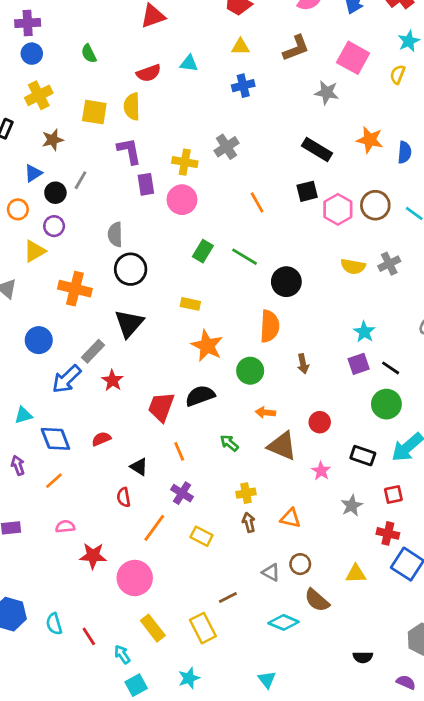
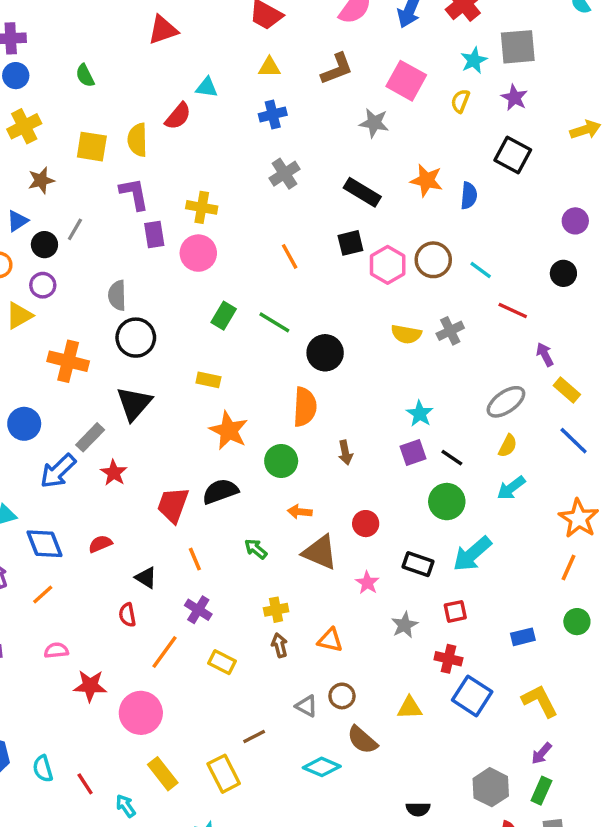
red semicircle: (149, 73) -> (178, 116), moved, turned -30
gray cross: (227, 147) -> (285, 174), moved

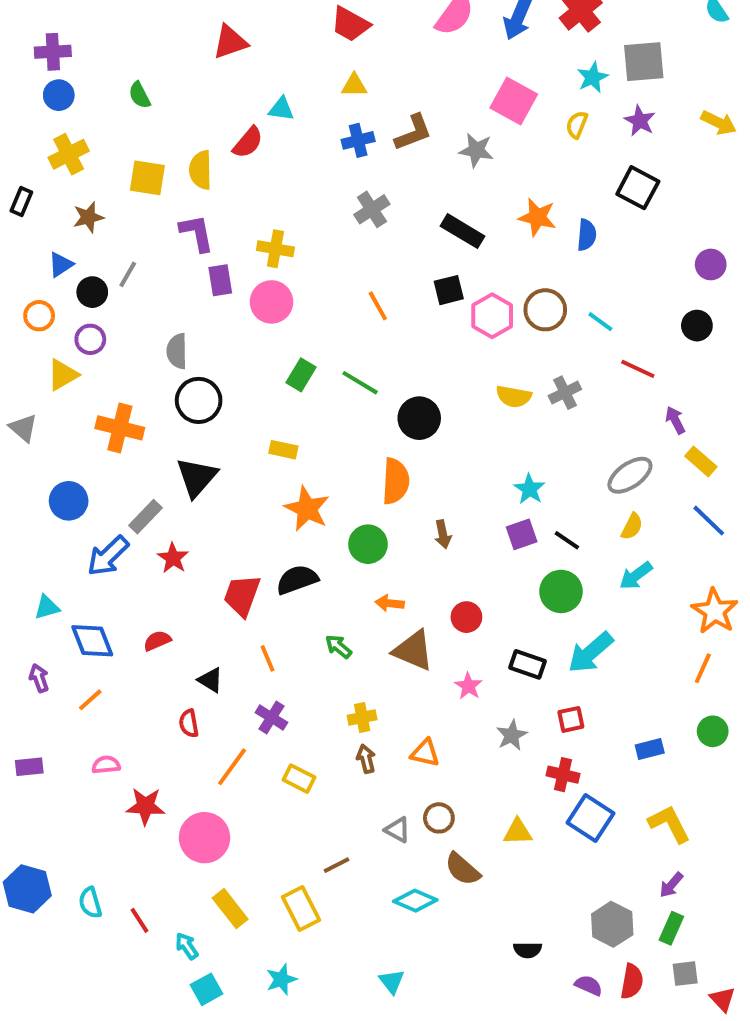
brown L-shape: (337, 69) -> (413, 133), moved
yellow arrow: (585, 130) -> (719, 123), moved, turned 44

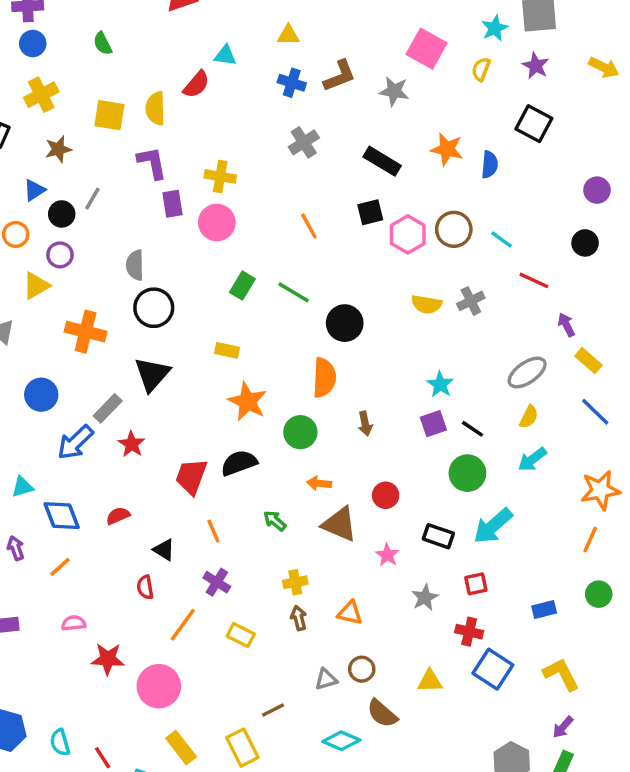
blue cross: (358, 140) -> (292, 83), turned 32
orange star: (715, 611) -> (600, 490), turned 30
gray triangle: (398, 830) -> (326, 679), turned -45

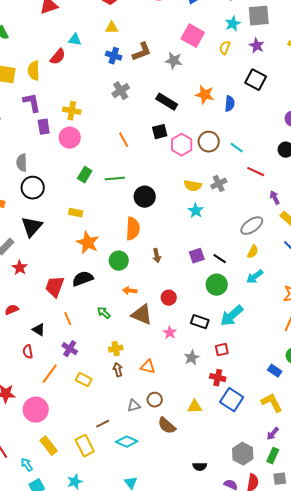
green line: (294, 292) -> (115, 179), turned -36
cyan star: (440, 384) -> (196, 211), moved
blue rectangle: (544, 609) -> (275, 371), moved, turned 48
cyan diamond: (341, 741) -> (127, 442), moved

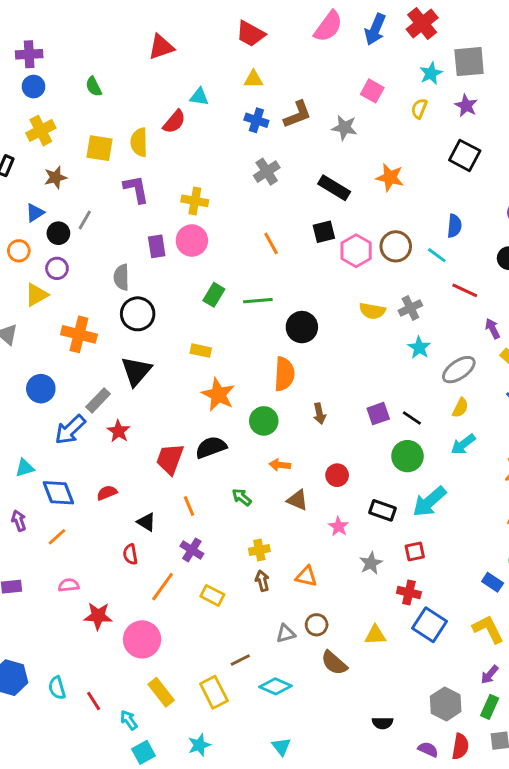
pink square: (193, 36) -> (372, 91), size x0.7
blue semicircle: (230, 104) -> (454, 226), moved
purple rectangle: (44, 127) -> (157, 246), moved
cyan star: (196, 211) -> (419, 348), moved
brown triangle: (142, 315) -> (297, 500), size x0.7

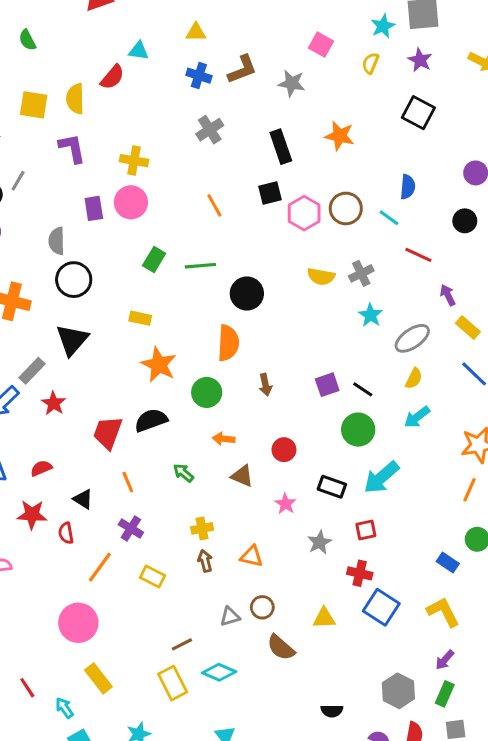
black rectangle: (334, 188) -> (281, 147), turned 40
red star: (98, 616) -> (32, 515), moved
yellow rectangle: (214, 692) -> (173, 683), moved

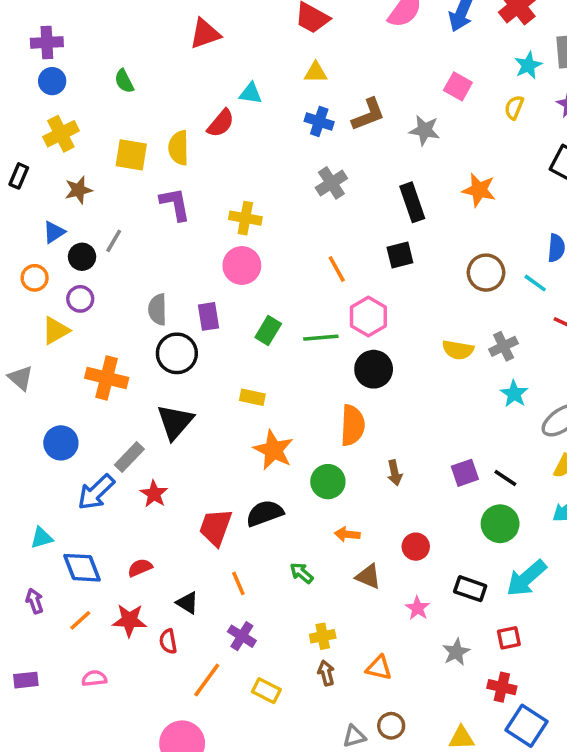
purple rectangle: (94, 208) -> (208, 316), moved
pink hexagon: (304, 213) -> (368, 316), moved

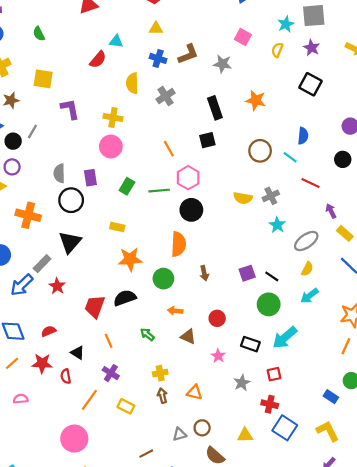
yellow semicircle: (179, 148) -> (132, 83), moved
orange star: (273, 450) -> (130, 259), turned -30

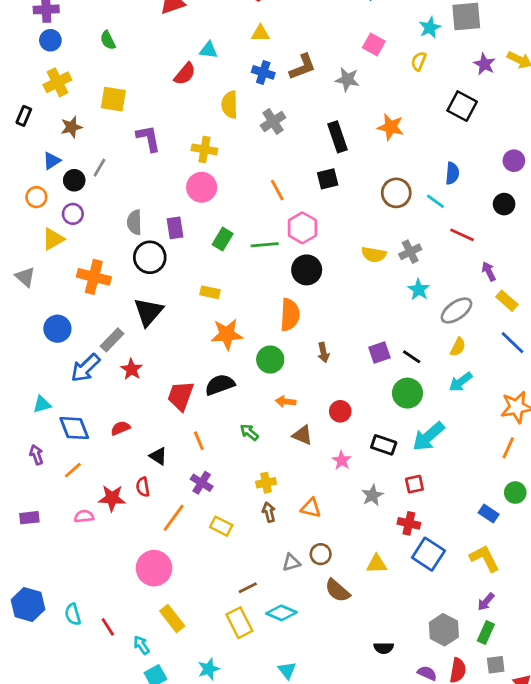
purple star: (312, 48) -> (484, 64), moved
red star: (42, 363) -> (112, 498), moved

